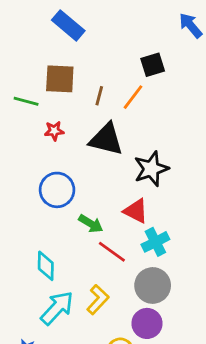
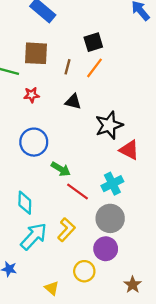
black square: (153, 65) -> (93, 42), moved
black triangle: (106, 139) -> (73, 102), size x0.6
red triangle: (136, 211) -> (129, 150), moved

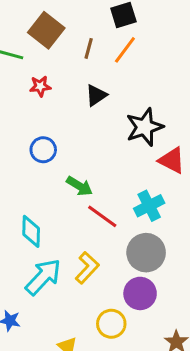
brown square: (36, 53) -> (46, 30), turned 35
black triangle: (73, 102) -> (96, 95), turned -48
blue circle: (34, 142) -> (43, 150), size x0.7

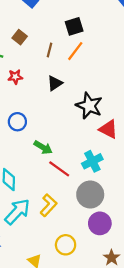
brown square: (46, 30) -> (20, 37), size x0.6
black star: (145, 127) -> (89, 106), turned -30
purple circle: (140, 293) -> (100, 223), moved

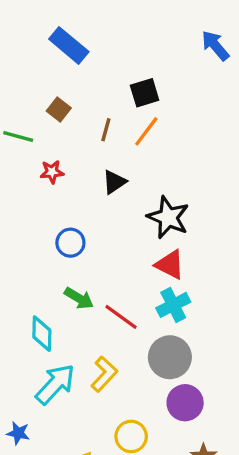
blue circle: (17, 122) -> (70, 243), moved
red triangle: (108, 129) -> (170, 265), moved
green arrow: (43, 147) -> (79, 298), moved

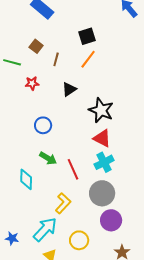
brown line: (106, 130) -> (56, 59), moved
red line: (121, 317) -> (73, 169), turned 30
cyan arrow: (55, 384) -> (45, 229), moved

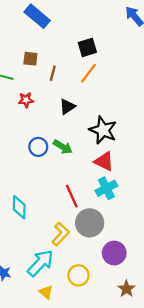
brown square: (36, 46) -> (30, 59), turned -32
green arrow: (48, 158) -> (63, 147), moved
gray circle: (102, 193) -> (90, 223), moved

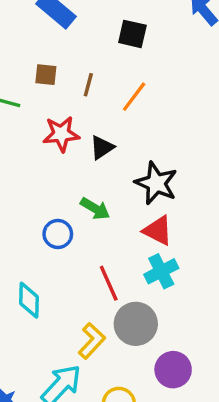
black square: (87, 47) -> (132, 34), moved, turned 30
brown line: (53, 73) -> (88, 85), moved
red star: (26, 100) -> (61, 134), moved, size x1.5
blue circle: (38, 147) -> (58, 234), moved

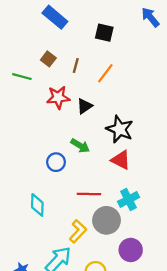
brown square: (46, 75) -> (48, 59), turned 32
cyan cross: (161, 271) -> (128, 199), moved
red line: (109, 283) -> (89, 194), turned -65

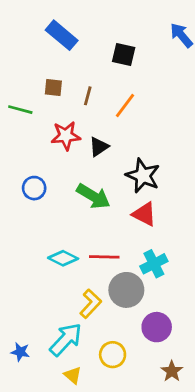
brown square: (48, 59) -> (53, 88), turned -32
green arrow: (80, 146) -> (93, 196), size x1.4
blue circle: (56, 162) -> (34, 188), moved
cyan diamond: (37, 205) -> (63, 258), moved, turned -65

